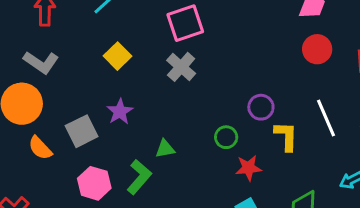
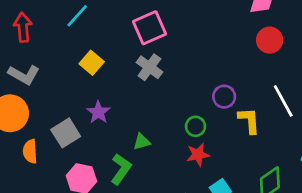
orange semicircle: (40, 148) -> (30, 151), turned 45
red star: (248, 168) -> (198, 155), moved

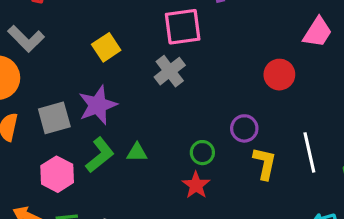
red circle: (270, 40) -> (279, 75), moved
purple star: (98, 112) -> (98, 105), size x1.4
red star: (198, 155) -> (196, 185), turned 30
green L-shape: (121, 169) -> (100, 155), moved

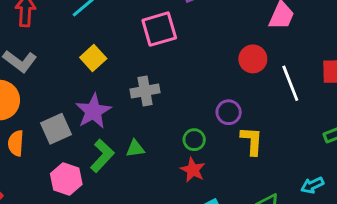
gray cross: (170, 71) -> (145, 91), moved, turned 36
white line: (309, 152) -> (290, 83), moved

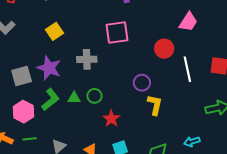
pink square: (159, 29) -> (117, 33), moved
purple star: (93, 111) -> (49, 68), turned -30
green circle: (194, 140) -> (94, 96), moved

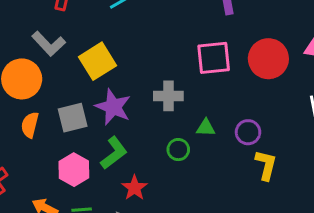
yellow square: (54, 31) -> (97, 61), moved, size x1.4
red circle: (164, 49) -> (268, 59), moved, size x1.4
green triangle: (74, 98) -> (206, 128), moved
red star: (111, 119) -> (134, 188), moved

